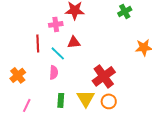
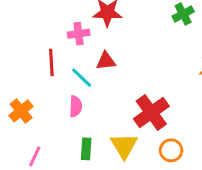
orange circle: (109, 101) -> (171, 150), moved

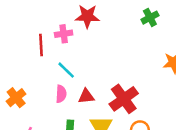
red triangle: (106, 61) -> (86, 96), moved
red line: (51, 62) -> (41, 45), moved

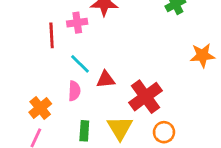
red triangle: (86, 96) -> (106, 80), moved
orange cross: (16, 98) -> (40, 108), moved

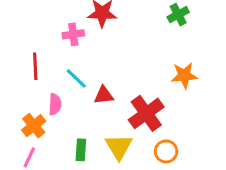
red line: (52, 35) -> (35, 66), moved
orange star: (202, 55) -> (184, 75), moved
pink semicircle: (74, 91) -> (55, 104), moved

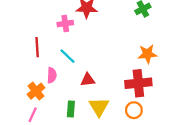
red triangle: (104, 95) -> (88, 80), moved
red cross: (146, 113) -> (138, 83), moved, turned 30

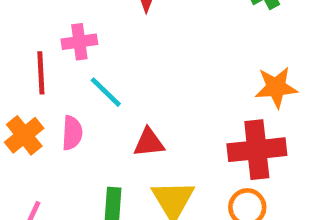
pink cross: (65, 24) -> (79, 42), moved
orange cross: (36, 91) -> (24, 135), moved

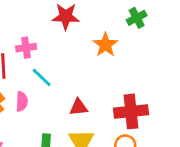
orange star: (276, 87) -> (105, 45), moved, turned -30
red triangle: (149, 142) -> (78, 107), moved

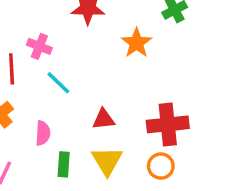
pink cross: (26, 48) -> (39, 46), turned 30
pink semicircle: (22, 102) -> (43, 133), moved

